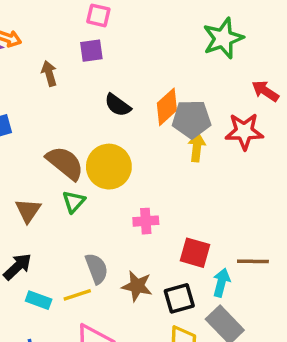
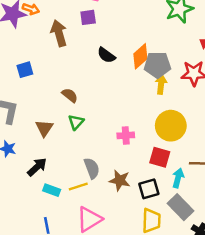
brown arrow: (49, 73) -> (59, 33), size x1.5
brown semicircle: (65, 163) -> (70, 95), size x0.6
yellow circle: (109, 167) -> (171, 126), moved

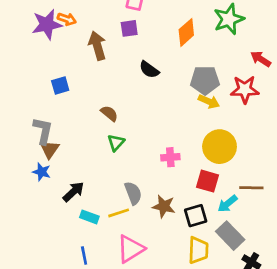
orange diamond: (140, 56) -> (186, 32), moved
yellow arrow: (161, 84) -> (209, 101), turned 108
brown triangle: (44, 128) -> (50, 149), moved
cyan arrow: (178, 178) -> (227, 204), turned -144

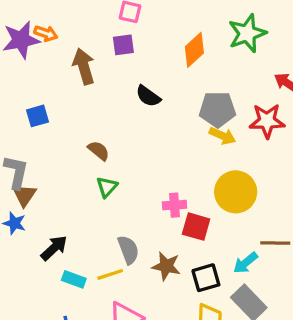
red square: (208, 181) -> (196, 227), moved

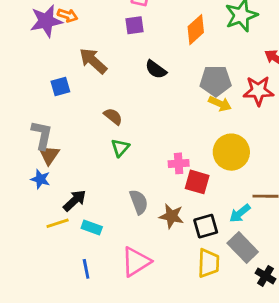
brown arrow: (84, 66) -> (93, 61), moved, turned -32
yellow line: (110, 274) -> (58, 223), moved

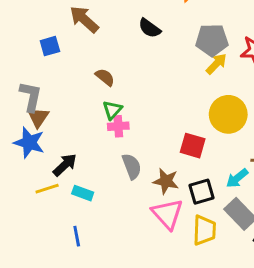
yellow arrow: (220, 104) -> (216, 64), turned -70
pink cross: (179, 163) -> (118, 126), moved
blue star: (40, 179) -> (29, 143), size x1.5
pink triangle: (136, 262) -> (167, 214), moved, turned -40

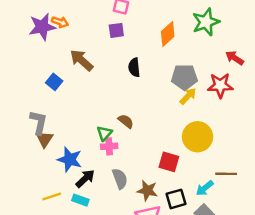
black semicircle: (150, 28) -> (134, 67), turned 48
blue square: (50, 46) -> (54, 82), turned -35
brown semicircle: (105, 77) -> (126, 121), moved
blue star: (29, 143) -> (70, 159), moved
black arrow: (65, 165) -> (85, 179), moved

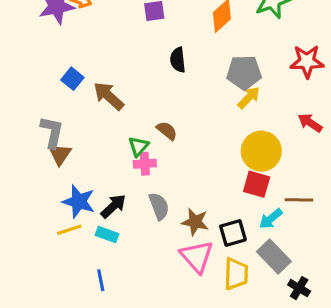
red arrow: (235, 58) -> (310, 123), moved
brown arrow: (82, 60) -> (109, 96), moved
red star: (220, 85) -> (307, 61), moved
blue star: (70, 159) -> (79, 201), moved
red square: (169, 162) -> (257, 184), moved

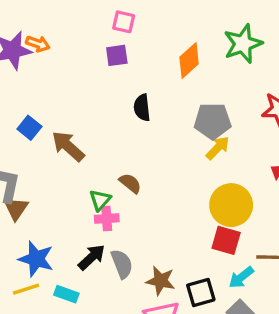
black arrow: (113, 206) -> (92, 257), moved

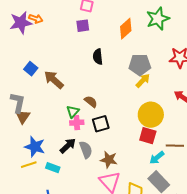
black square: (201, 292) -> (101, 124), moved

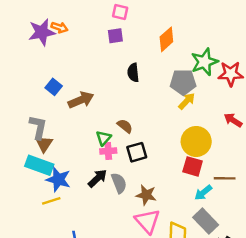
green star: (158, 19) -> (204, 62), moved
brown arrow: (54, 80) -> (81, 100), turned 115
cyan rectangle: (53, 168) -> (39, 165), moved, size x1.6

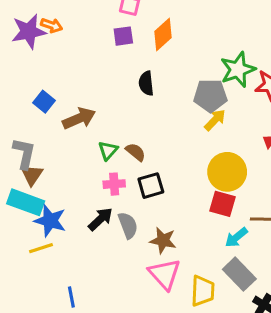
orange diamond: (166, 39) -> (163, 34), moved
green triangle: (103, 138) -> (108, 150), moved

